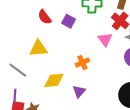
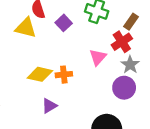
yellow triangle: (39, 48) -> (26, 28), moved
yellow diamond: (54, 80) -> (40, 74), moved

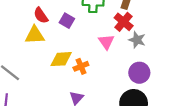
yellow diamond: (40, 74) -> (61, 59), moved
purple circle: (124, 88) -> (139, 73), moved

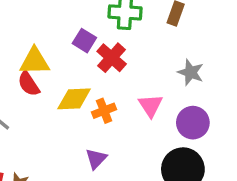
red semicircle: (41, 15) -> (29, 84), moved
red cross: (124, 22) -> (112, 58), moved
pink triangle: (106, 42) -> (151, 105), moved

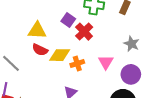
red semicircle: (29, 84) -> (40, 50), moved, turned -35

